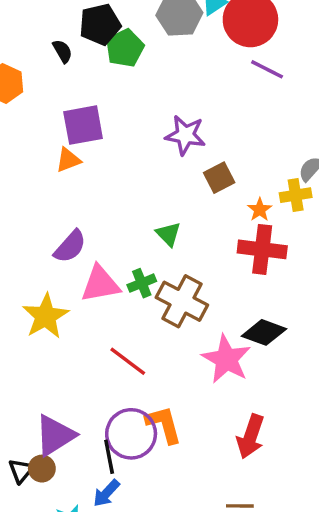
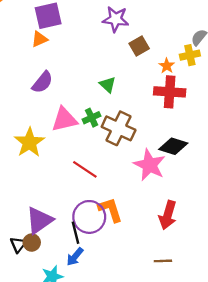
purple semicircle: (70, 246) -> (42, 82), moved

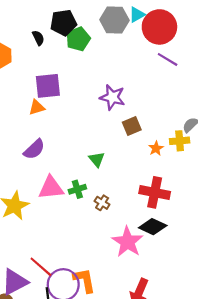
red cross: (170, 92) -> (155, 192), moved
brown cross: (119, 128) -> (102, 203), size x0.5
red line: (85, 169) -> (41, 267), moved

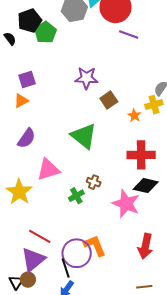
purple square: (48, 86) -> (27, 80), size x0.7
green triangle: (97, 159) -> (84, 136), size x1.8
green cross: (77, 189) -> (76, 196), moved
brown cross: (102, 203) -> (94, 182), moved
red line: (41, 267) -> (40, 236), moved

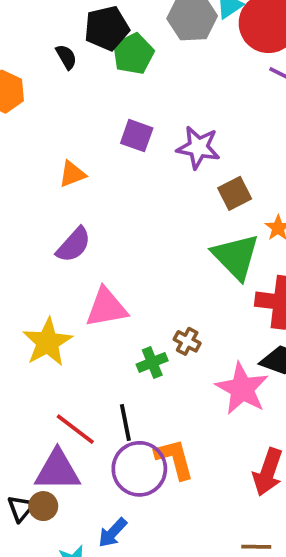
purple square: (27, 80) -> (137, 136), moved, turned 30
green triangle: (84, 136) -> (236, 257), moved
purple triangle: (33, 260) -> (57, 470), turned 32
black line: (66, 268) -> (125, 423), moved

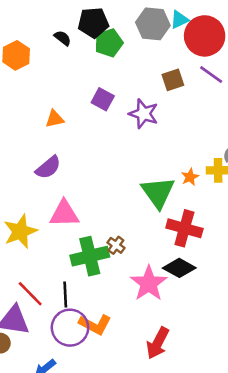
black semicircle: (66, 57) -> (63, 38), turned -30
brown square: (235, 193) -> (173, 80), moved
green cross: (152, 362) -> (90, 256), size x1.8
orange L-shape: (175, 459) -> (95, 324), turned 124

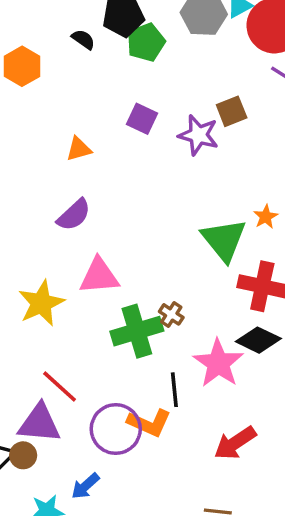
brown square: (173, 80) -> (232, 111), moved
black line: (65, 295) -> (174, 390), moved
red arrow: (158, 343) -> (235, 443), turned 32

